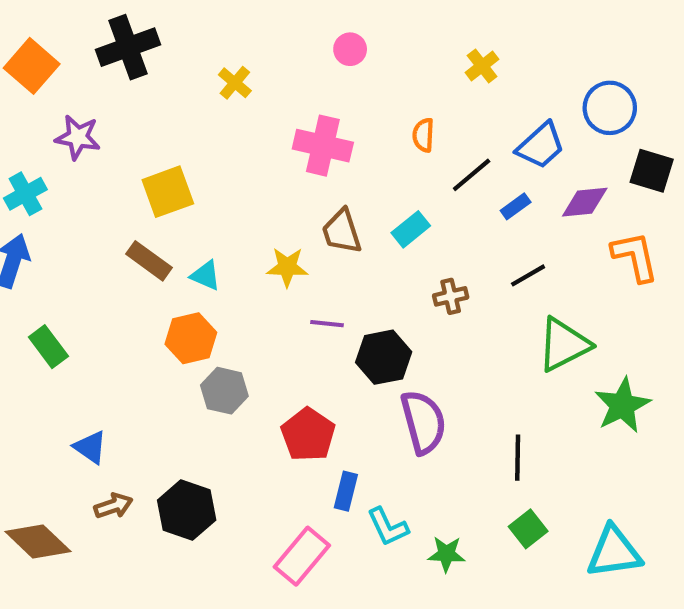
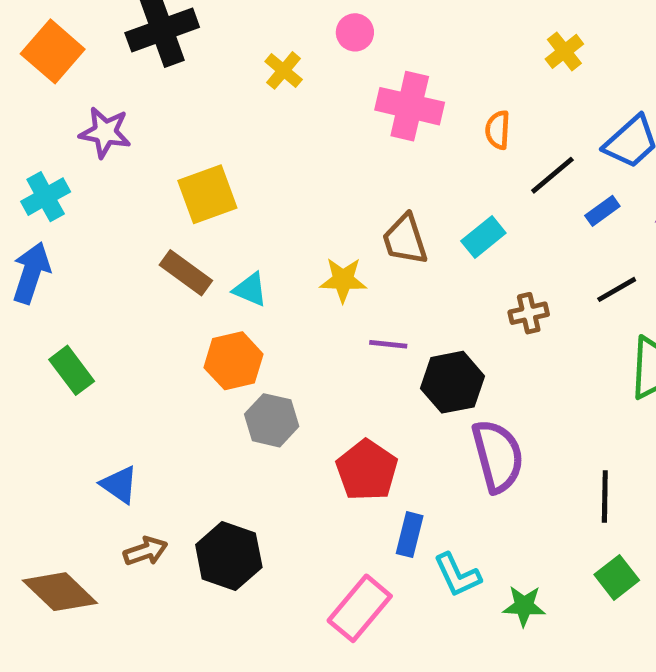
pink circle: (350, 49) -> (355, 32), moved
pink cross: (323, 146) -> (410, 106), moved

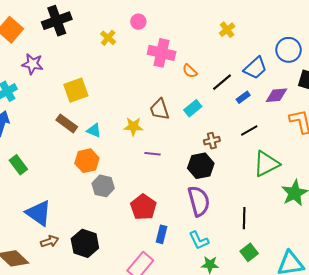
orange semicircle: (498, 130) -> (190, 71), moved, turned -49
black hexagon: (453, 382) -> (201, 166), moved
blue triangle: (119, 485) -> (39, 213), size x1.6
cyan L-shape: (457, 575) -> (199, 240), moved

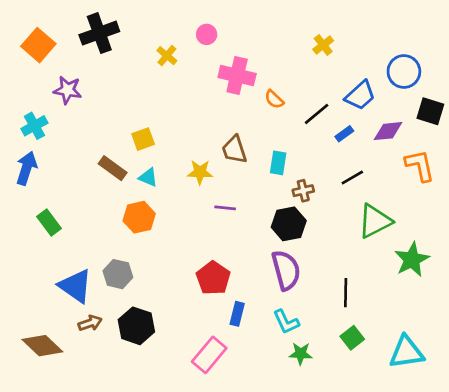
yellow square: (76, 90) -> (143, 139), moved, size x0.7
cyan rectangle: (193, 108) -> (278, 163), moved, turned -42
gray hexagon: (103, 186) -> (118, 274), moved

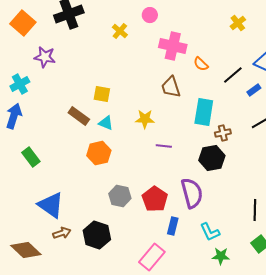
yellow square: (143, 139) -> (102, 94), turned 30
brown trapezoid: (234, 150) -> (171, 87), moved
cyan rectangle: (278, 163) -> (204, 112), size x1.5
purple semicircle: (286, 270) -> (192, 193), moved
gray hexagon: (118, 274) -> (120, 196), moved

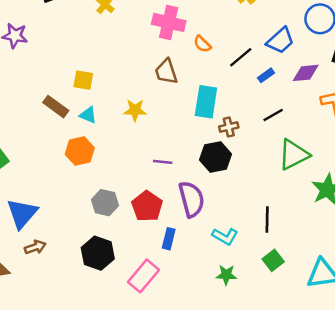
purple line: (164, 146) -> (163, 162), moved
blue triangle: (51, 205) -> (22, 214), turned 36
cyan L-shape: (210, 232) -> (225, 236), moved, turned -35
black hexagon: (97, 235) -> (98, 253), moved

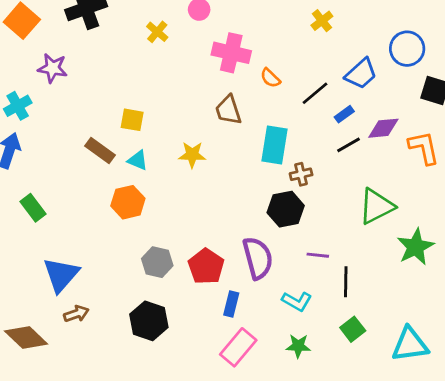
purple diamond: (306, 73) -> (383, 128), moved
black line: (273, 115) -> (348, 145), moved
purple line: (163, 162) -> (318, 255), moved
pink rectangle: (143, 276) -> (238, 347), moved

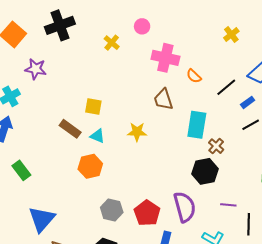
brown cross: (301, 174) -> (216, 146), turned -35

